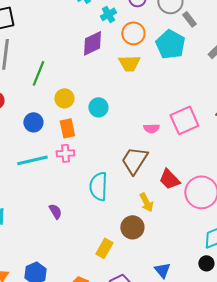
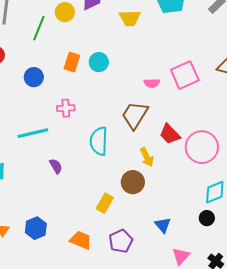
yellow circle: (64, 98) -> (65, 12), moved
orange rectangle: (67, 128) -> (72, 62), moved, turned 30
cyan line: (32, 160) -> (33, 133), moved

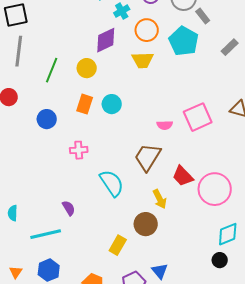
yellow circle: (65, 12) -> (87, 68), moved
cyan line: (33, 133) -> (46, 234), moved
cyan semicircle: (99, 141) -> (112, 183), turned 144
blue triangle: (163, 225) -> (160, 271), moved

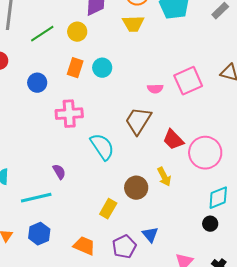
green line: (52, 70) -> (42, 34), turned 35
pink cross: (79, 150) -> (69, 114), size x1.5
yellow arrow: (160, 199) -> (164, 177), moved

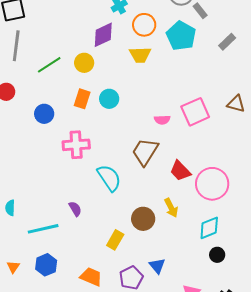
purple semicircle: (59, 172) -> (75, 209), moved
cyan diamond: (218, 198) -> (209, 228), moved

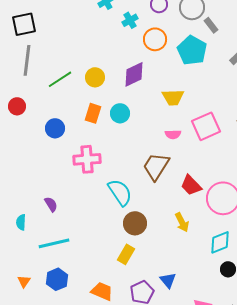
purple diamond: (103, 35) -> (134, 74), moved
yellow trapezoid: (140, 55) -> (173, 97), moved
purple semicircle: (75, 209) -> (51, 204), moved
brown circle: (143, 219) -> (135, 223), moved

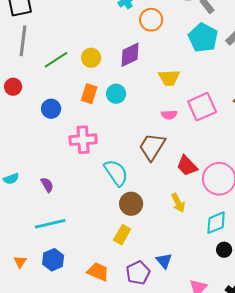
cyan pentagon: (192, 50) -> (203, 38), moved
cyan semicircle: (21, 222) -> (11, 179), moved, turned -112

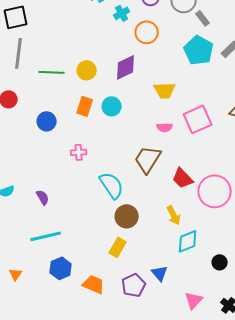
green line: (56, 60) -> (52, 72), turned 35
pink cross: (83, 140) -> (79, 152), size x0.6
cyan diamond: (216, 223) -> (188, 241), moved
blue hexagon: (53, 260) -> (61, 268), moved

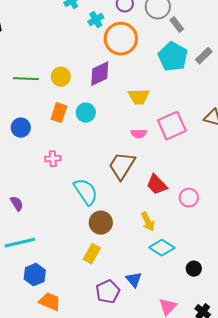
orange circle: (147, 32) -> (121, 39), size x1.4
pink circle: (215, 191) -> (189, 198), size x0.6
cyan diamond: (188, 241) -> (162, 248), turned 55
orange trapezoid: (94, 284) -> (50, 302), moved

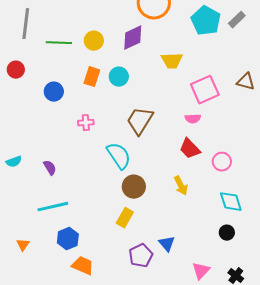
pink semicircle: (139, 134) -> (193, 119), moved
brown trapezoid: (122, 166) -> (140, 121), moved
cyan diamond: (162, 248) -> (231, 202), moved, turned 40

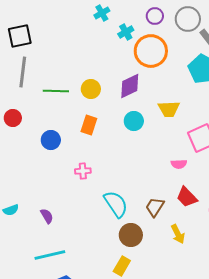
cyan circle: (119, 77) -> (134, 121), moved
pink semicircle: (193, 119) -> (179, 164), moved
brown trapezoid: (140, 121) -> (155, 207), moved, size x0.7

